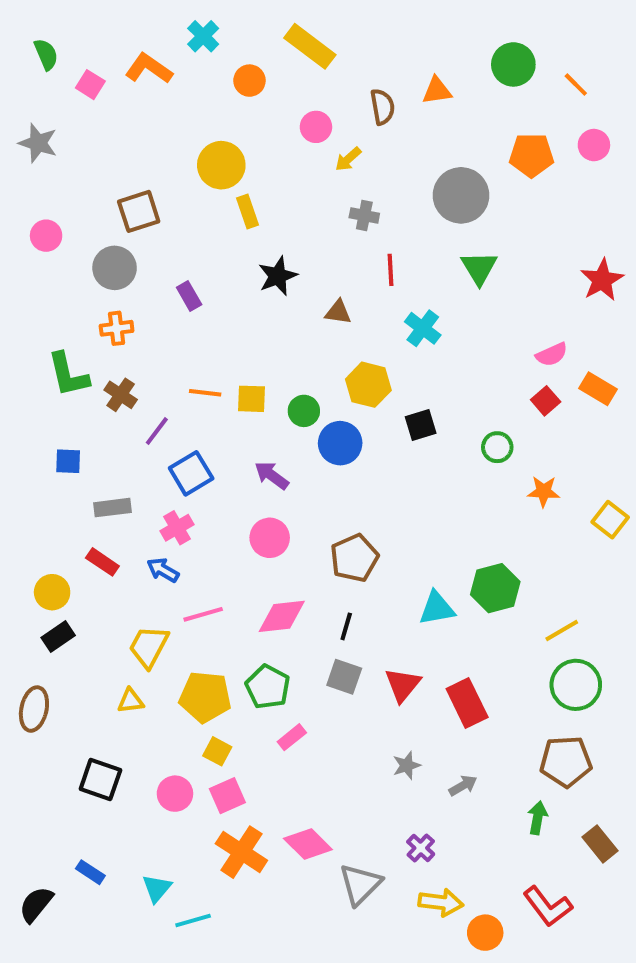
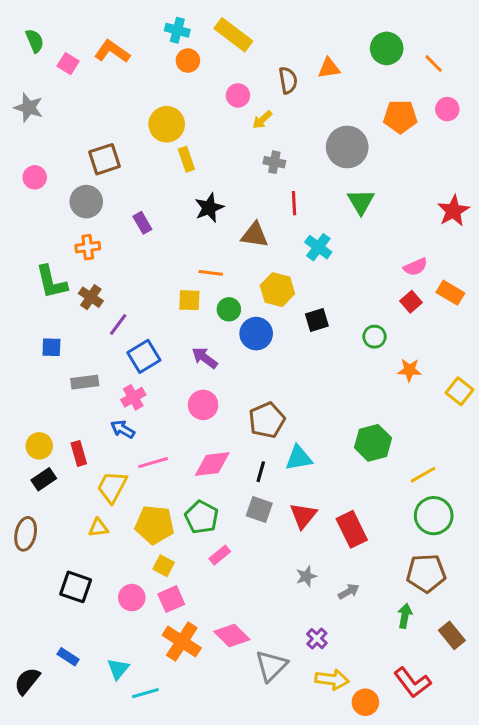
cyan cross: (203, 36) -> (177, 30), moved, turned -30
brown triangle: (338, 312) -> (255, 235), size x1.4
orange line: (205, 393) -> (211, 273), moved
red rectangle: (102, 562) -> (79, 453), moved, turned 40
cyan triangle: (437, 608) -> (299, 458), moved

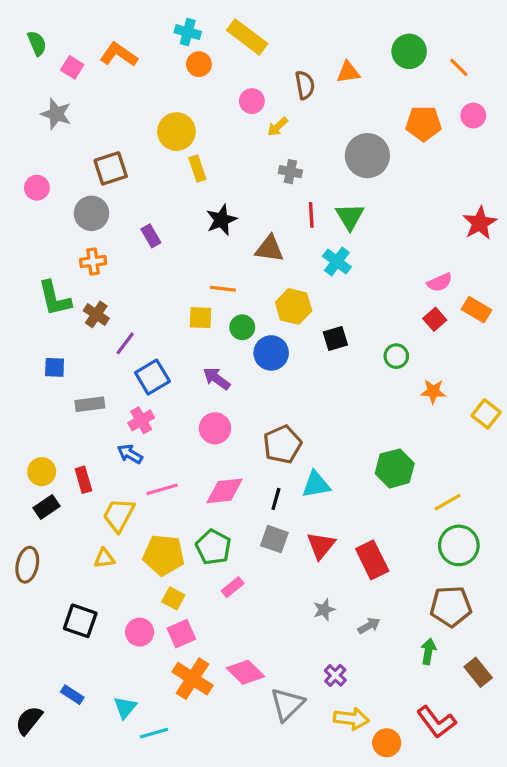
gray star: (29, 108) -> (56, 114), moved
green triangle: (361, 202) -> (350, 217), moved

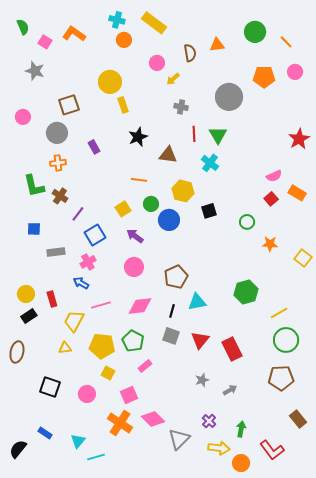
yellow square: (201, 318) -> (123, 209), moved, turned -35
pink square: (181, 634) -> (129, 395), moved
green arrow: (428, 651) -> (241, 429), moved

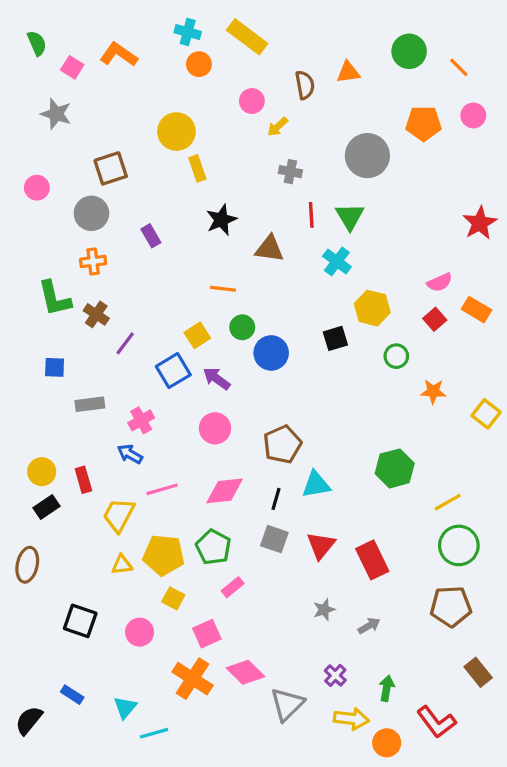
yellow hexagon: (183, 191) -> (372, 308), moved
blue square: (95, 235) -> (173, 371), moved
yellow triangle: (65, 348) -> (122, 565), moved

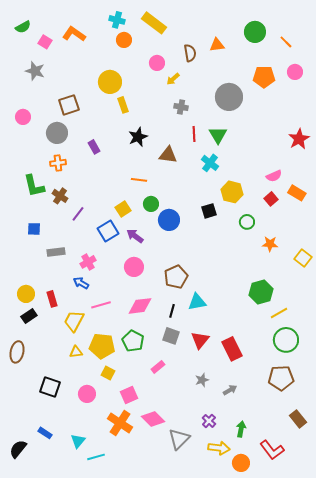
green semicircle: (37, 43) -> (23, 27), turned 84
green hexagon: (395, 468) -> (261, 292), moved
pink rectangle: (233, 587) -> (158, 367), moved

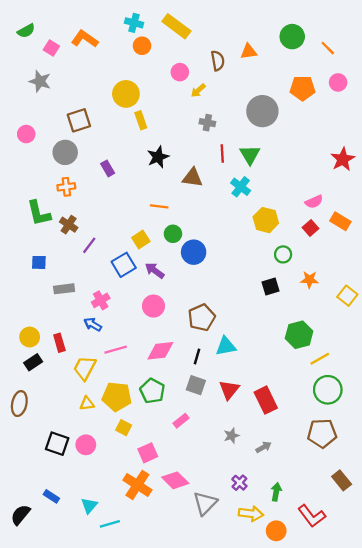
black square: (209, 211) -> (270, 287), moved
pink circle: (87, 394) -> (86, 445), moved

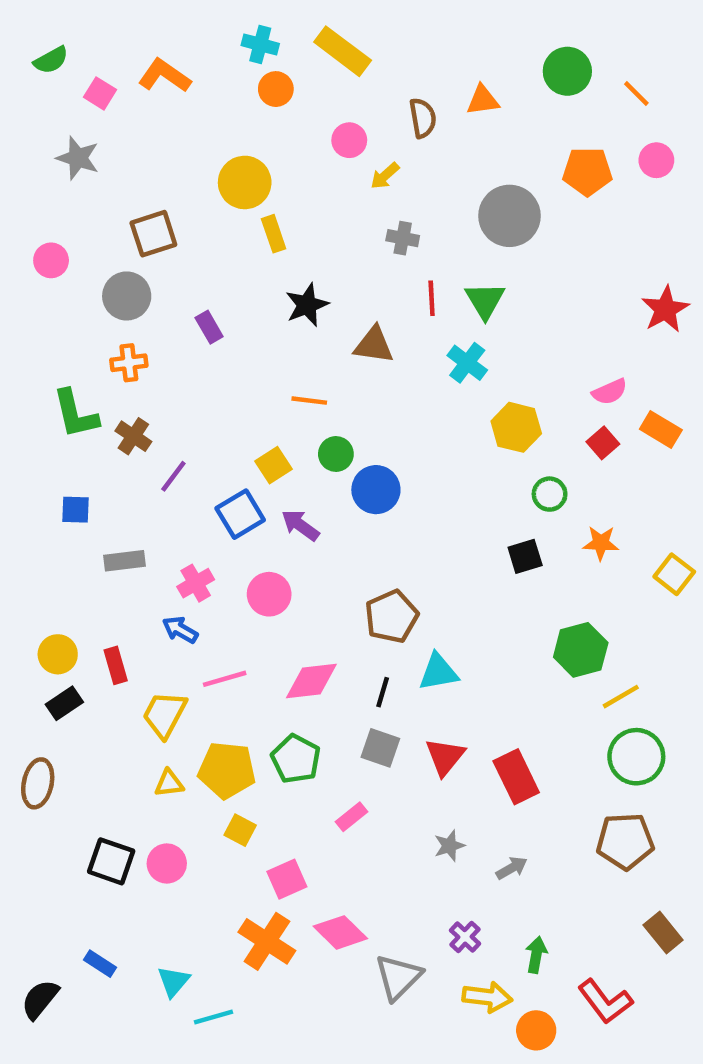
pink circle: (153, 306) -> (269, 594), moved

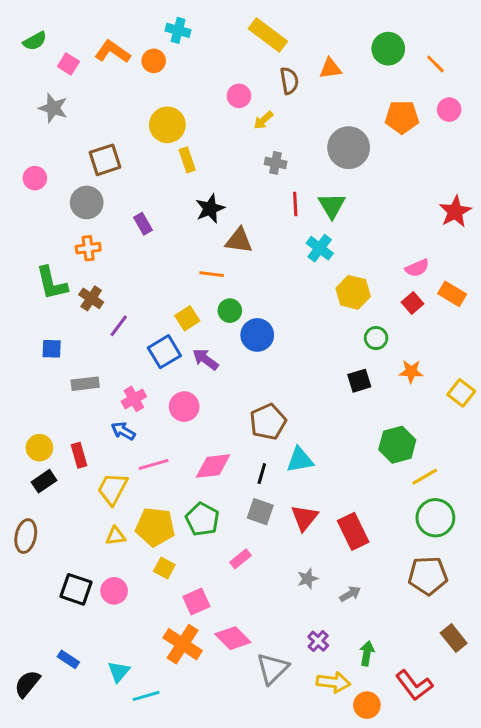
yellow rectangle: (343, 51) -> (268, 35), moved
orange circle: (276, 89) -> (154, 61), moved
brown triangle: (374, 345) -> (239, 241), moved

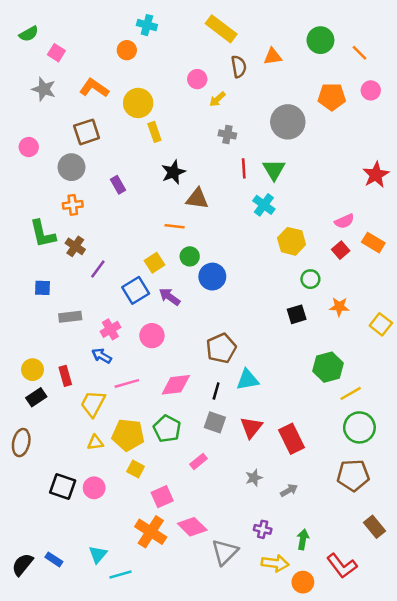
orange L-shape: (113, 52) -> (94, 88), moved
purple cross: (318, 641) -> (263, 529), turned -30
blue rectangle: (68, 659) -> (54, 559), moved

